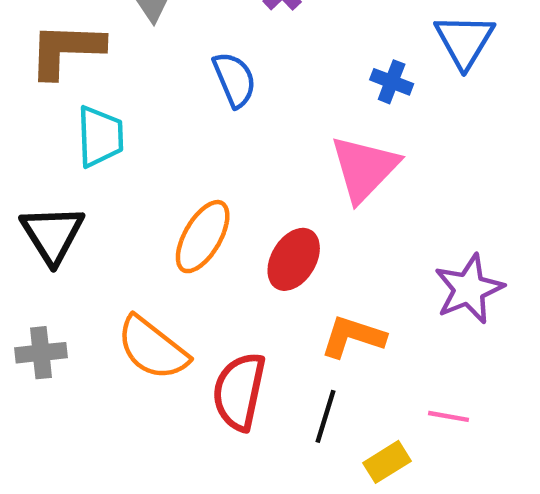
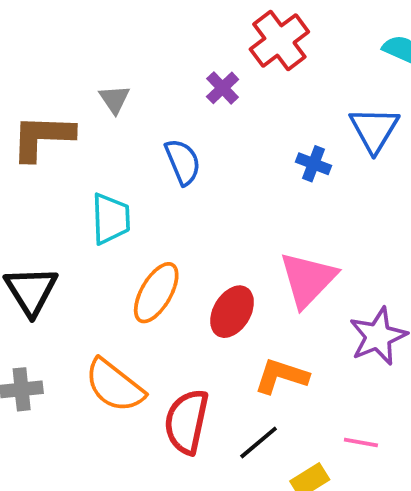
cyan trapezoid: (100, 136) -> (111, 219), moved
pink triangle: (364, 168) -> (308, 279), moved
black line: (326, 416) -> (259, 442), turned 33

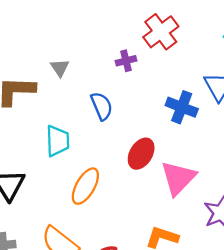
purple cross: (223, 88) -> (126, 61), turned 30
blue cross: (314, 164) -> (182, 107), size x1.5
red ellipse: (232, 312) -> (141, 154), moved

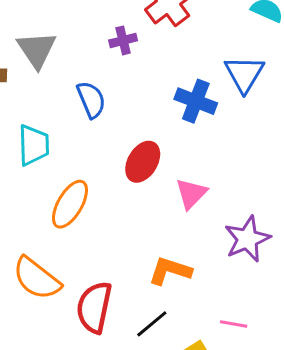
gray triangle: (60, 68) -> (37, 50), size x1.6
pink triangle: (178, 178) -> (191, 194), size x0.7

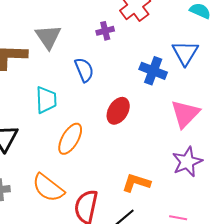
pink triangle: (191, 194) -> (185, 114), moved, size x1.4

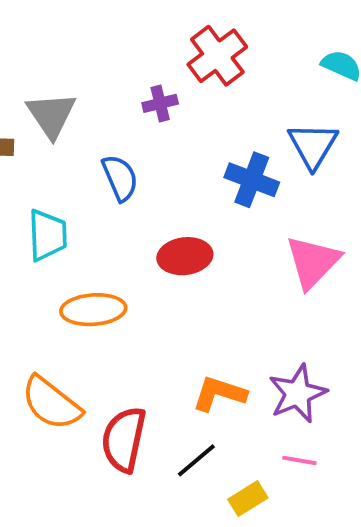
red ellipse: (118, 111) -> (185, 256), turned 52
orange ellipse: (70, 139) -> (93, 310), turned 56
purple star: (187, 162) -> (298, 394), moved

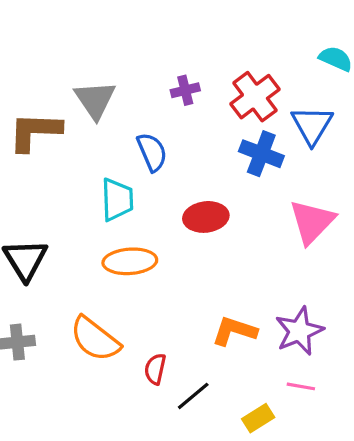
red cross: (217, 56) -> (255, 97), moved
cyan trapezoid: (47, 235) -> (117, 200), moved
red semicircle: (124, 439) -> (155, 369), size x0.6
black line: (196, 460) -> (193, 396), moved

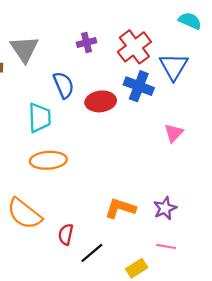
red ellipse: (206, 217) -> (101, 101), moved
pink triangle: (312, 222) -> (174, 133), size x0.6
purple star: (299, 331) -> (165, 208), size x0.7

